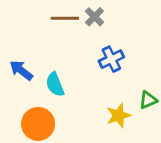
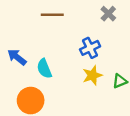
gray cross: (94, 17) -> (108, 14), moved
yellow star: (118, 115) -> (92, 75), moved

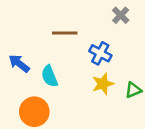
brown line: (52, 15) -> (65, 33), moved
blue cross: (90, 48) -> (100, 53), turned -36

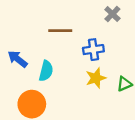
blue cross: (100, 53) -> (93, 50), turned -36
cyan semicircle: (50, 76) -> (46, 71), turned -144

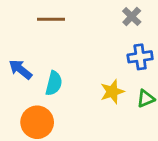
brown line: (60, 31) -> (51, 19), moved
blue cross: (93, 50) -> (140, 57), moved

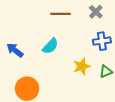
brown line: (51, 19) -> (60, 14), moved
cyan semicircle: (54, 83) -> (50, 46), moved, turned 30

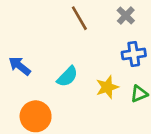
brown line: (60, 14) -> (79, 18), turned 60
cyan semicircle: (50, 46) -> (67, 77), moved

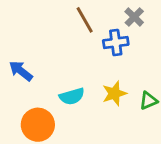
blue cross: (134, 54) -> (116, 43), moved
cyan semicircle: (67, 77) -> (72, 96), moved, turned 30

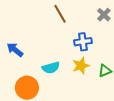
gray cross: (134, 17) -> (104, 15), moved
blue cross: (116, 43) -> (83, 42), moved

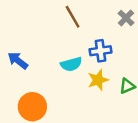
cyan semicircle: (51, 68) -> (71, 64), moved

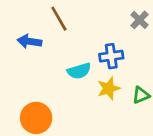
brown line: (73, 17) -> (59, 19), moved
blue arrow: (18, 61) -> (29, 41), moved, turned -30

